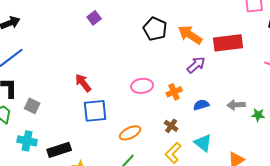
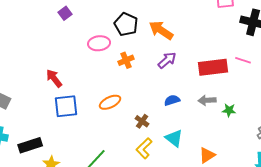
red rectangle: (228, 43) -> (213, 67), moved
pink ellipse: (142, 86) -> (99, 43), moved
orange cross: (174, 92) -> (126, 60), moved
orange ellipse: (130, 133) -> (110, 102), moved

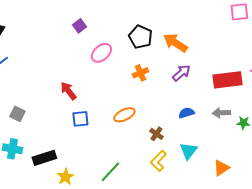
pink ellipse: (99, 43) -> (101, 53), moved, turned -35
blue square: (66, 106) -> (80, 119), size x0.7
cyan triangle: (174, 138) -> (188, 151), turned 30

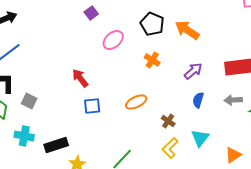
orange cross: (140, 73) -> (152, 60), turned -35
purple arrow: (181, 73) -> (193, 71), moved
blue semicircle: (186, 113) -> (198, 100), turned -56

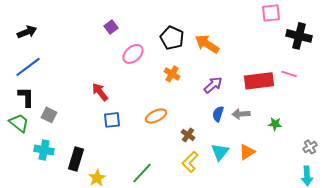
gray arrow: (233, 100) -> (241, 114), moved
black rectangle: (56, 145) -> (76, 159), turned -55
orange triangle: (233, 155) -> (247, 152), moved

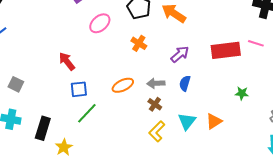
gray arrow: (241, 114) -> (156, 83), moved
green line: (142, 173) -> (87, 113), moved

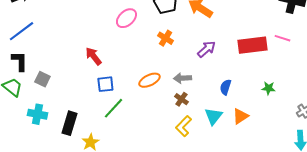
blue semicircle: (185, 83) -> (225, 87), moved

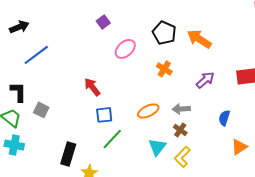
blue line: (21, 31) -> (36, 55), moved
cyan cross: (37, 114) -> (14, 145), moved
cyan triangle: (213, 116) -> (157, 147), moved

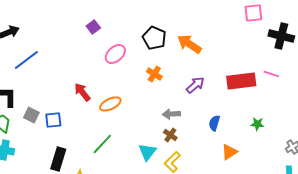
orange ellipse: (148, 111) -> (110, 104), moved
blue square: (104, 115) -> (53, 120), moved

